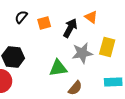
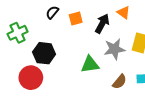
brown semicircle: (75, 88) -> (120, 82), moved

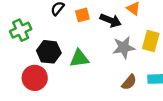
black arrow: (102, 24) -> (111, 20), turned 84
green triangle: (90, 64) -> (79, 58), moved

